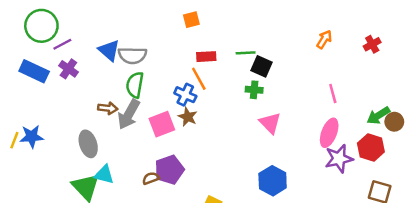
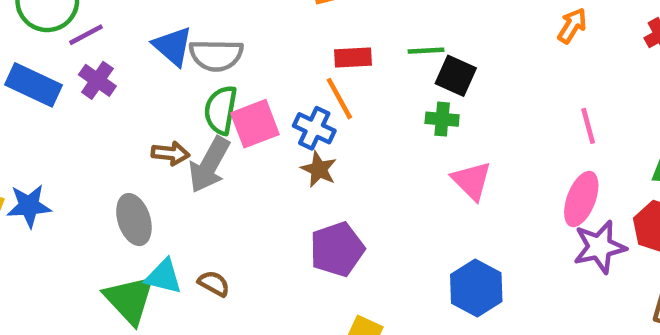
pink square: (162, 124) -> (255, 124), moved
purple pentagon: (169, 170) -> (337, 249), moved
brown semicircle: (151, 178) -> (214, 283), moved, turned 49

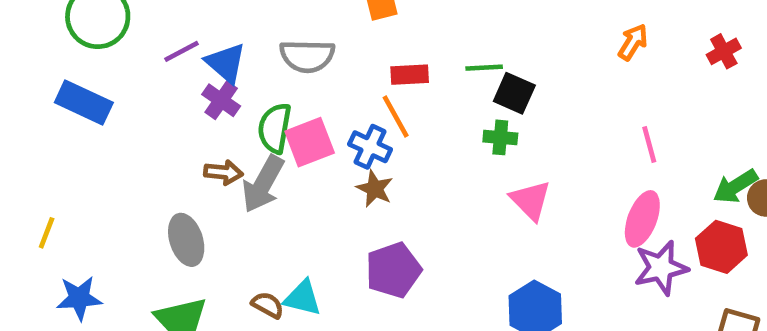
purple line: (86, 35) -> (182, 51), moved
gray semicircle: (216, 55) -> (307, 56), moved
purple cross: (97, 80) -> (221, 100), moved
blue star: (29, 206) -> (79, 298), moved
cyan triangle: (164, 277) -> (303, 298), moved

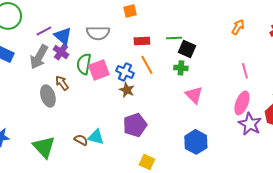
orange line: (396, 117) -> (147, 65), moved
brown arrow: (223, 172) -> (62, 83), turned -133
gray arrow: (263, 184) -> (39, 57), moved
gray ellipse: (186, 240) -> (48, 96), moved
purple star: (661, 268) -> (250, 124), turned -30

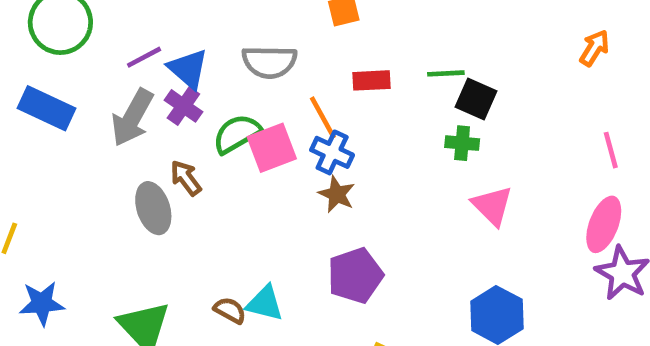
green semicircle: (84, 64) -> (237, 134), turned 50
orange line: (147, 65) -> (323, 118), moved

